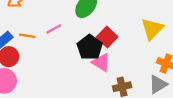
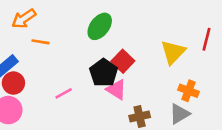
pink line: (54, 29) -> (64, 93), moved
orange line: (27, 36) -> (40, 42), moved

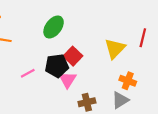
black pentagon: (104, 73) -> (57, 66), turned 30
pink triangle: (116, 89) -> (68, 80), turned 30
pink line: (64, 93) -> (28, 73), moved

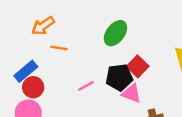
pink triangle: (68, 80) -> (131, 93), turned -42

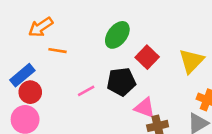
red square: (138, 66) -> (147, 57), moved
pink triangle: (131, 93) -> (145, 108), moved

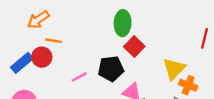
green ellipse: (117, 35) -> (123, 23), moved, turned -35
yellow triangle: (191, 61) -> (174, 69), moved
red circle: (30, 92) -> (42, 57), moved

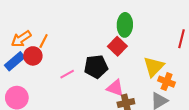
orange arrow: (38, 20) -> (21, 39), moved
green ellipse: (123, 23) -> (125, 25), moved
orange line: (53, 41) -> (44, 41), turned -72

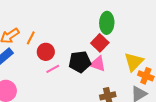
red circle: (33, 56) -> (46, 52), moved
pink triangle: (115, 88) -> (98, 64), moved

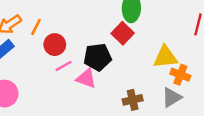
yellow triangle: (134, 62) -> (165, 57), turned 40
pink triangle: (98, 64) -> (86, 78), moved

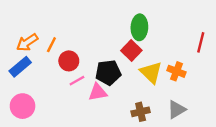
yellow triangle: (165, 57) -> (151, 72), moved, turned 50
orange cross: (180, 75) -> (176, 71), moved
pink triangle: (86, 78) -> (98, 92), turned -30

